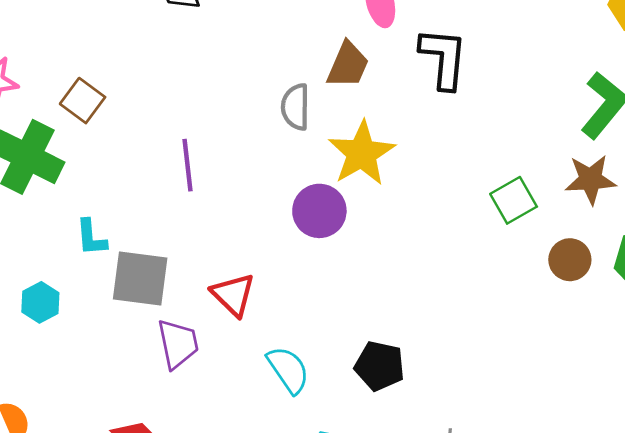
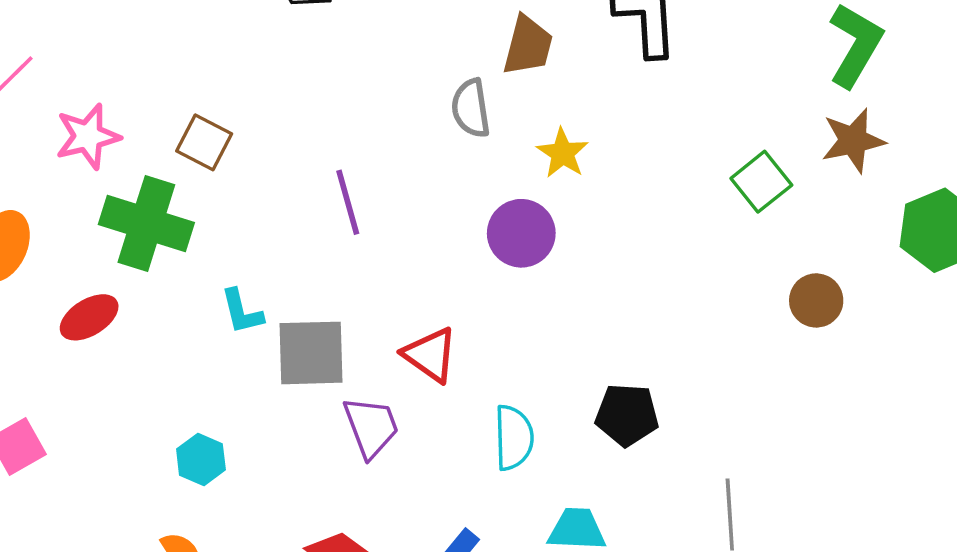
yellow star: (362, 153) -> (563, 153), size x0.6
brown circle: (570, 260) -> (816, 300), moved
cyan hexagon: (40, 302) -> (201, 459), moved
cyan semicircle: (288, 370) -> (514, 438), turned 42

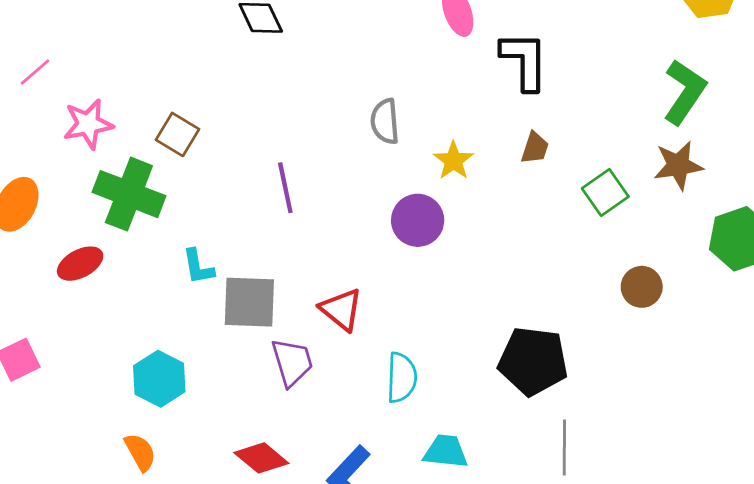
brown trapezoid: (528, 46) -> (535, 148), moved, size x0.7
black pentagon: (627, 415) -> (533, 361), moved, size x1.4
cyan hexagon: (201, 459) -> (159, 379), size x1.4

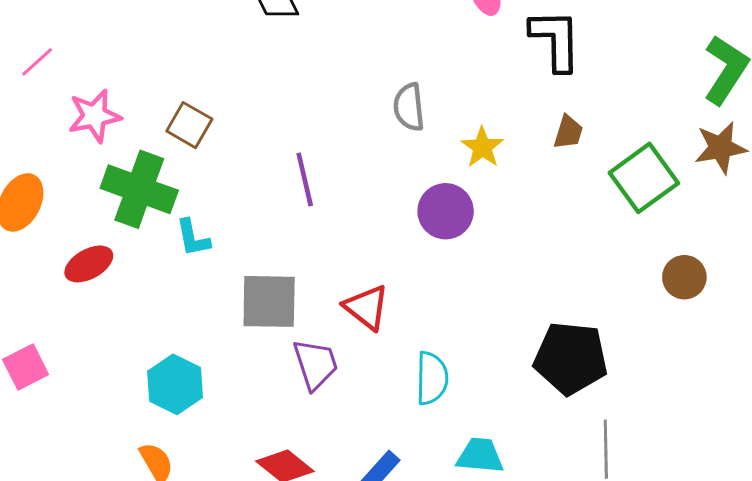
green square: (605, 193) -> (644, 178), size x1.4
cyan L-shape: (198, 267) -> (193, 238), moved

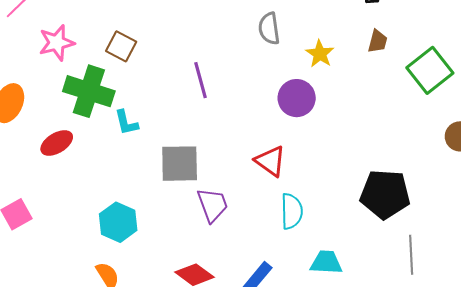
red triangle: (367, 307) -> (270, 161), moved

